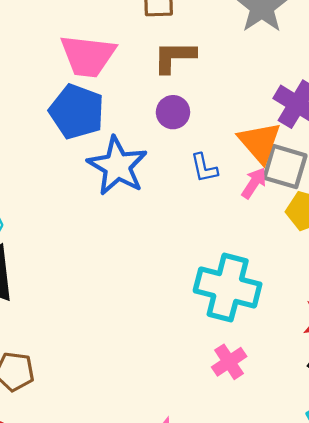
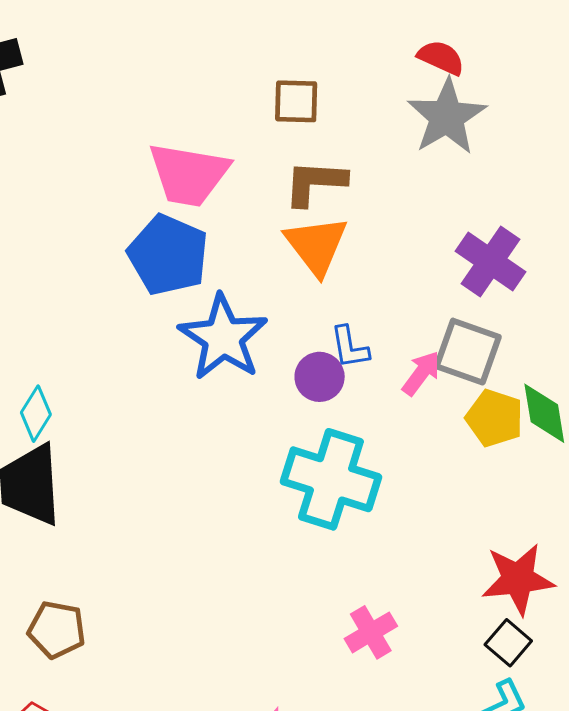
purple circle: (173, 112) -> (320, 377), moved
orange triangle: (260, 142) -> (316, 245), moved
cyan cross: (228, 288) -> (331, 479), moved

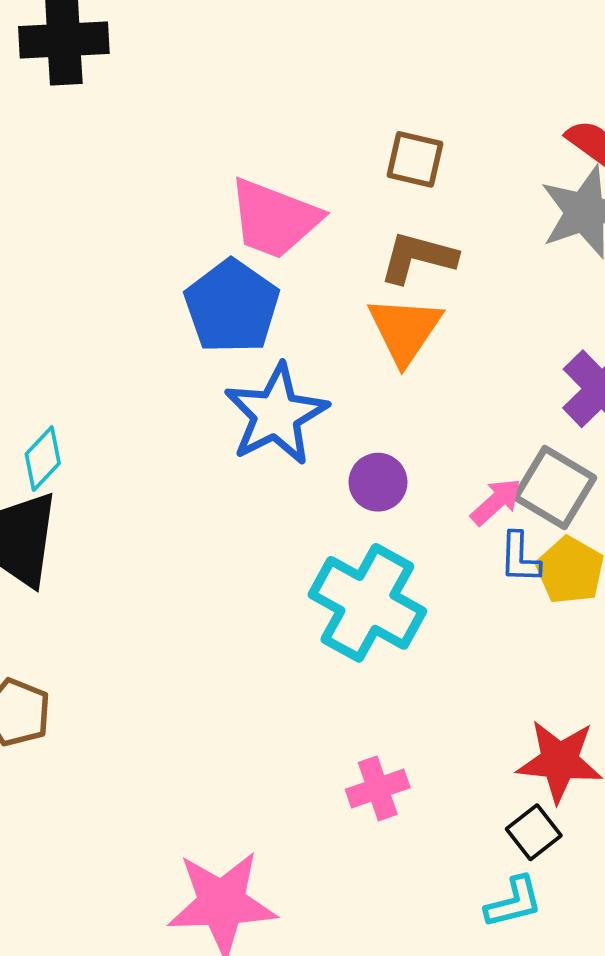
blue L-shape: (350, 347) -> (520, 558), moved

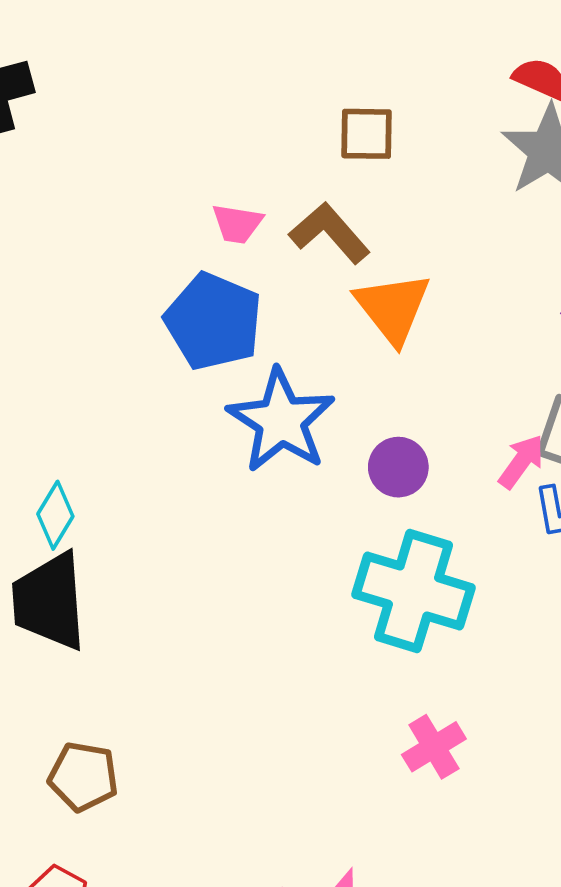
pink trapezoid: (274, 219) -> (237, 224), size x0.5
brown L-shape: (418, 257) -> (330, 233), moved, turned 46
pink cross: (378, 788) -> (434, 747), moved

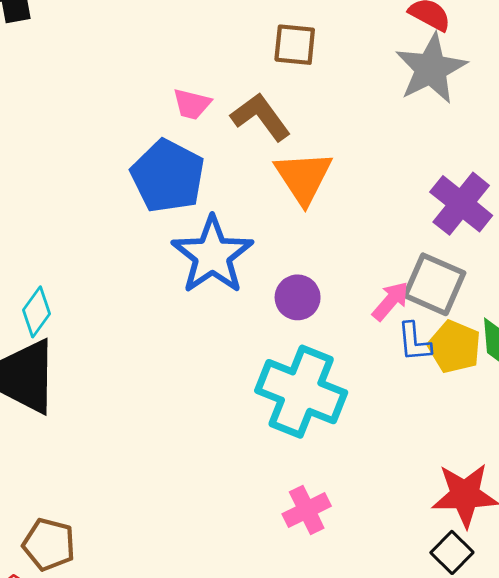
brown pentagon: (83, 777) -> (49, 544), moved

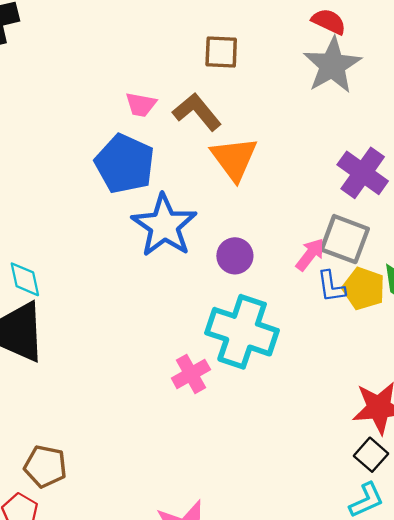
cyan diamond: (37, 312) -> (25, 279), turned -45
pink cross: (307, 510) -> (191, 374), moved

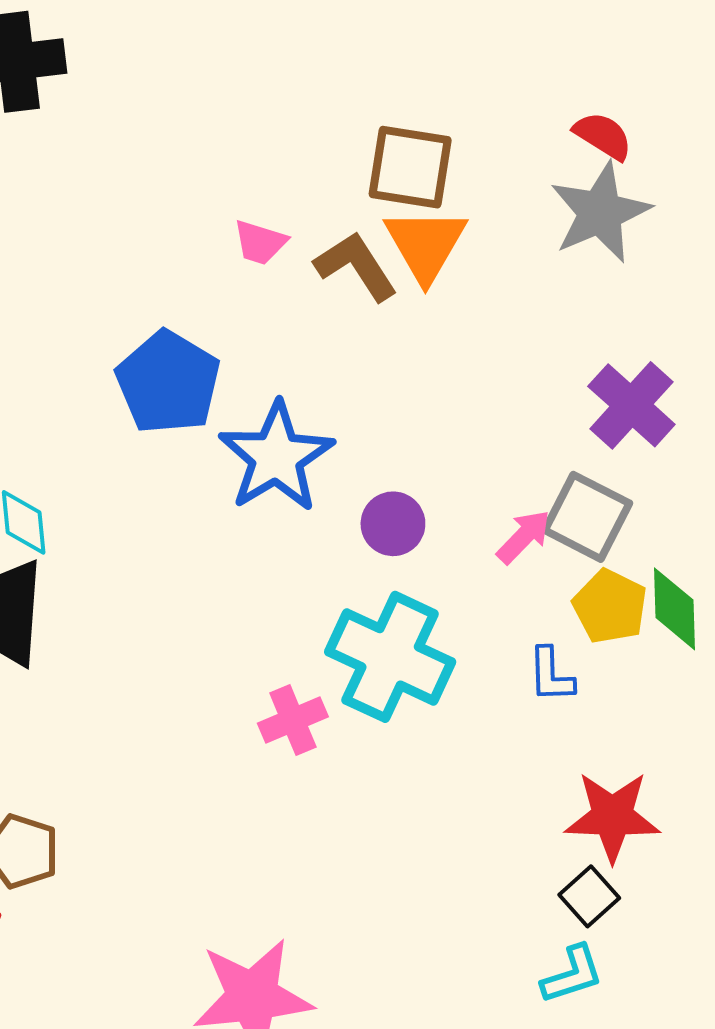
brown square: (221, 52) -> (410, 167), size x1.4
orange triangle: (234, 159) -> (425, 244), moved
blue pentagon: (125, 164) -> (168, 382), moved
blue L-shape: (331, 286) -> (551, 675), moved

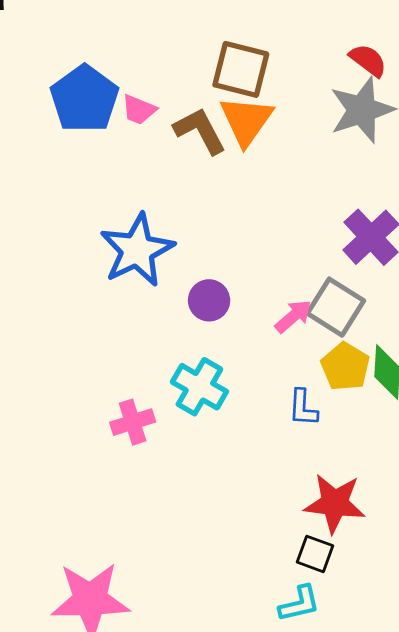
blue pentagon: (168, 382) -> (85, 99), moved
cyan cross: (390, 657) -> (199, 387), size x0.7
black square: (589, 896) -> (315, 554), turned -33

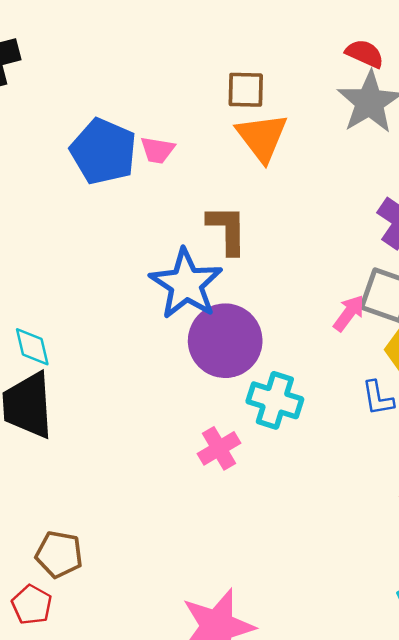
brown square: (241, 69) -> (246, 90), size x0.7
brown L-shape: (200, 131) -> (227, 230), moved, turned 40
purple circle: (209, 300) -> (225, 341), moved, size x1.8

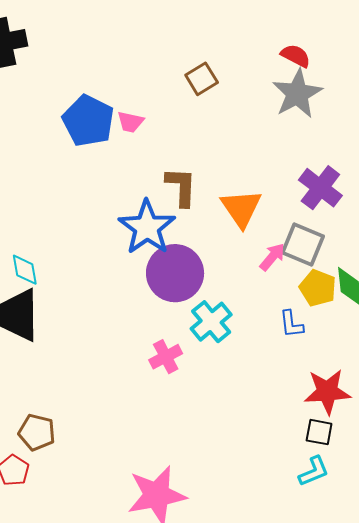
brown square: (246, 90) -> (202, 79), turned -36
orange triangle: (262, 137) -> (241, 208), moved
cyan cross: (275, 400) -> (211, 322), turned 30

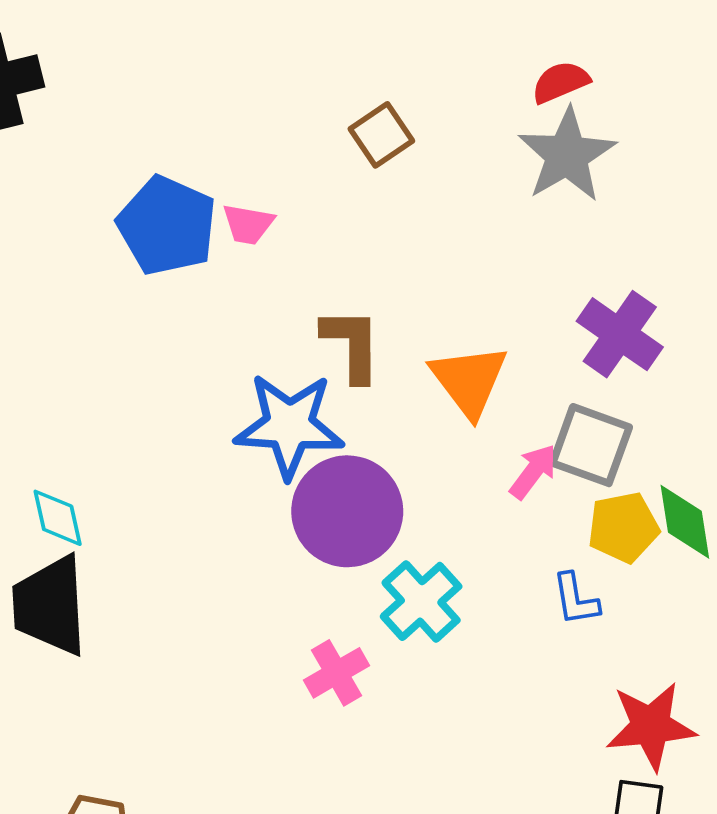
red semicircle: (296, 56) -> (560, 82), turned -48
blue star: (147, 227) -> (289, 426), turned -30
yellow pentagon: (318, 288) -> (623, 527), turned -30

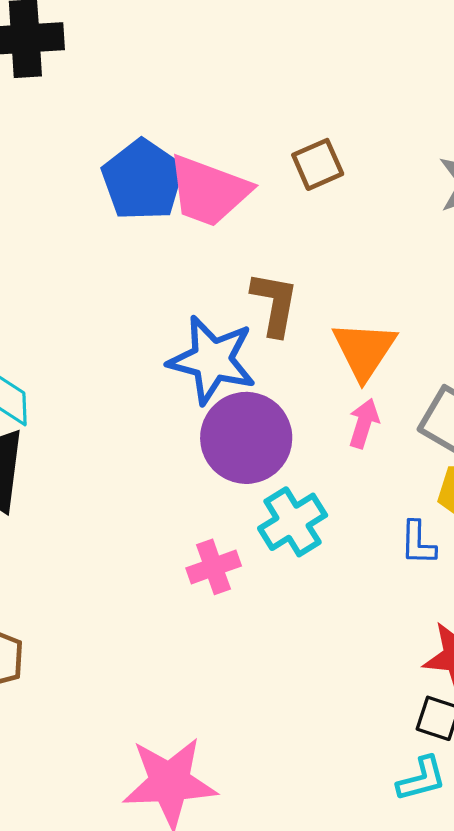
brown square: (381, 135) -> (318, 164), moved
pink trapezoid: (248, 224) -> (209, 191), size x2.0
pink arrow: (533, 471) -> (364, 423), moved, turned -30

